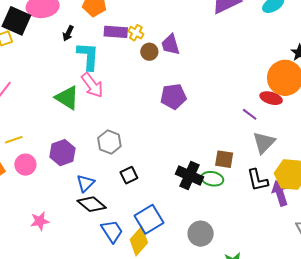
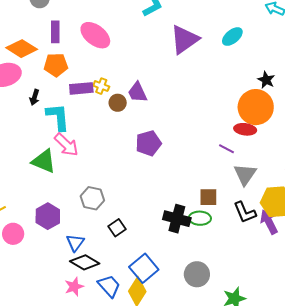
pink star: (40, 221) -> (74, 287), moved

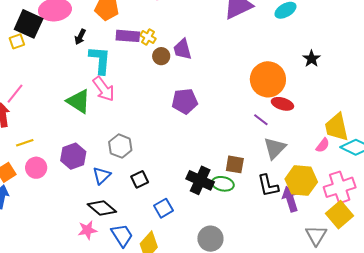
orange circle: (256, 107) -> (268, 79), moved
blue triangle: (75, 243) -> (102, 176), moved
blue square: (144, 268) -> (164, 208), moved, size x0.7

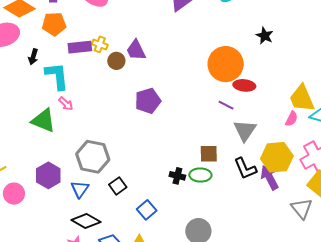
pink arrow: (104, 89) -> (66, 104), size x0.6
gray hexagon: (120, 146) -> (93, 157), size x1.4
black cross: (200, 180) -> (177, 176), size x0.6

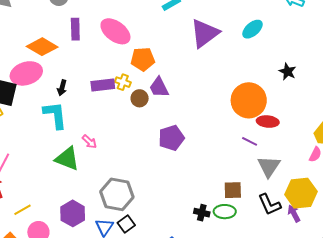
orange pentagon: (54, 24) -> (143, 59), moved
black arrow: (33, 57) -> (62, 88), moved
cyan L-shape: (57, 76) -> (55, 115), moved
purple arrow: (270, 178) -> (294, 213), size x0.7
black square: (118, 186) -> (126, 224), moved

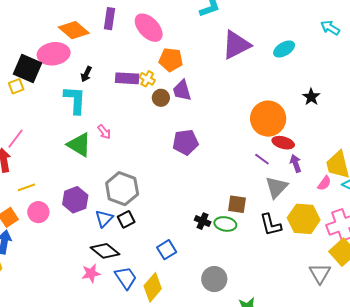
purple arrow: (294, 213) -> (296, 163), moved

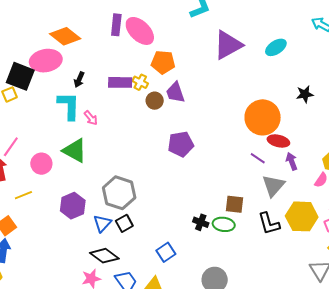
purple rectangle: (110, 19) -> (116, 25), moved
black star: (311, 97) -> (305, 94), turned 30
pink arrow: (104, 132) -> (91, 118), moved
pink circle: (38, 212) -> (41, 164), moved

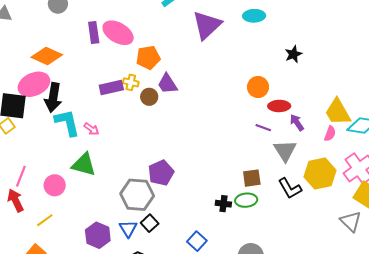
cyan ellipse: (276, 47) -> (254, 16), turned 45
black arrow: (79, 80) -> (53, 97), moved, size x1.8
orange circle: (263, 117) -> (258, 87), size x0.6
purple pentagon: (181, 144) -> (161, 173), moved
purple hexagon: (73, 206) -> (98, 235), moved

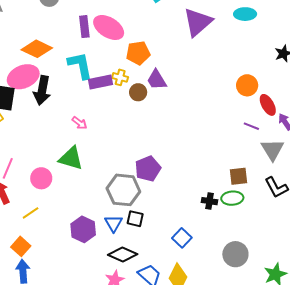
red ellipse: (279, 106) -> (268, 105), turned 60
cyan L-shape: (67, 123) -> (80, 65), moved
black square: (150, 223) -> (135, 219), turned -36

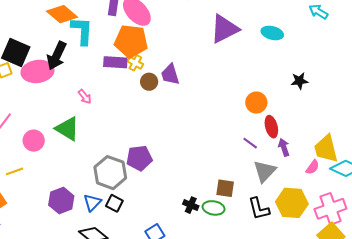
orange pentagon: (138, 53) -> (131, 41), moved, size x1.4
cyan L-shape: (80, 65) -> (82, 31), moved
pink ellipse: (23, 77) -> (37, 71), moved

